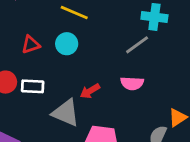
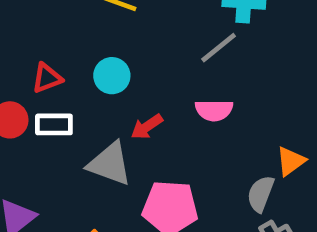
cyan circle: (67, 44) -> (112, 76), moved
red triangle: (31, 45) -> (47, 78), moved

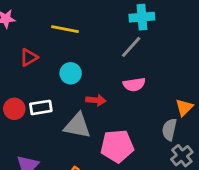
red triangle: (47, 78) -> (29, 57), moved
red arrow: (147, 127) -> (96, 100), turned -132

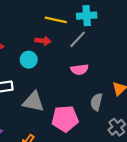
yellow line: (65, 29) -> (56, 20), moved
red arrow: (96, 100) -> (43, 41), moved
gray semicircle: (169, 129) -> (96, 102), moved

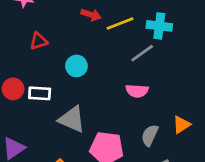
yellow line: (56, 20) -> (120, 24), turned -45
red arrow: (43, 41) -> (91, 15), moved

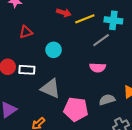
gray semicircle: (150, 135) -> (107, 100), turned 49

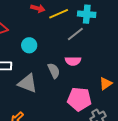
gray semicircle: (107, 100) -> (54, 71), moved, turned 84
pink pentagon: (76, 109) -> (79, 99), moved

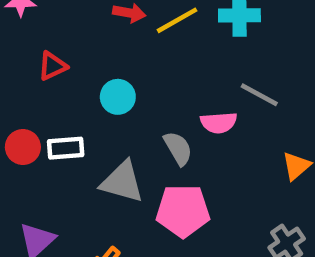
gray line: (75, 34) -> (259, 95), moved, turned 72
pink pentagon: (79, 99) -> (183, 211), moved

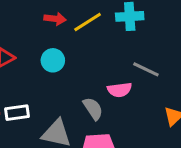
cyan circle: (118, 97) -> (53, 60), moved

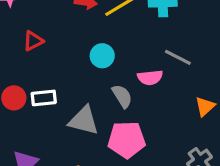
cyan circle: (53, 60) -> (102, 56), moved

